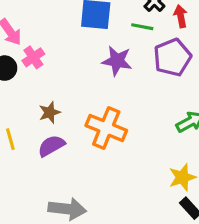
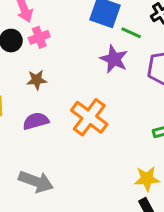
green line: (142, 27) -> (131, 33), moved
brown star: (50, 112) -> (37, 80), moved

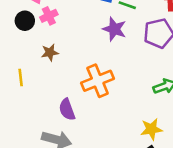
orange cross: (89, 117) -> (98, 81), turned 36
purple semicircle: (36, 121) -> (67, 110), moved, turned -90

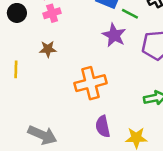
black circle: (25, 21) -> (17, 13), moved
purple semicircle: (67, 110) -> (103, 126), moved

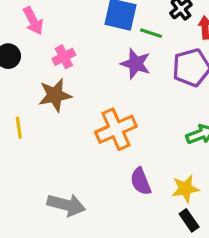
pink cross: (52, 13) -> (64, 57), moved
brown star: (48, 49) -> (55, 95), size x1.5

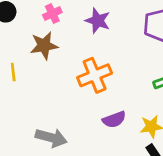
purple star: (136, 64) -> (98, 21), moved
purple semicircle: (141, 181) -> (114, 120), turned -90

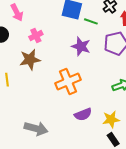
purple star: (98, 21) -> (81, 46), moved

